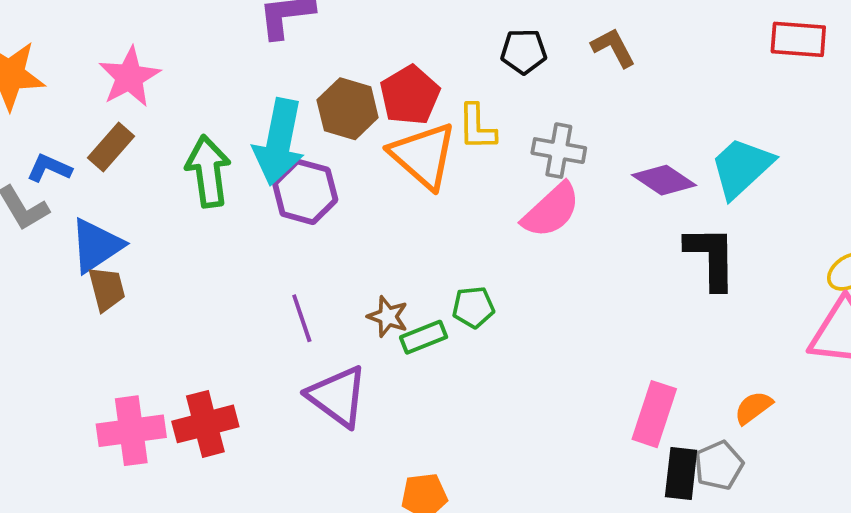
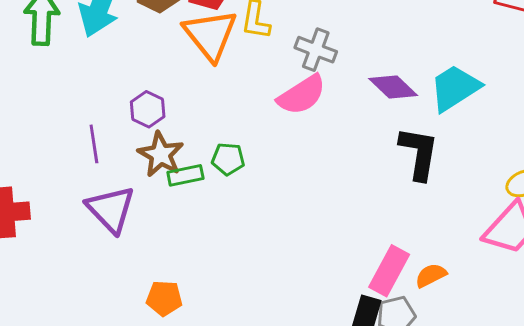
purple hexagon: (305, 192) -> (148, 109), moved, size x0.7
brown star: (388, 317) -> (161, 154), size x1.4
pink rectangle: (654, 414) -> (389, 271), moved

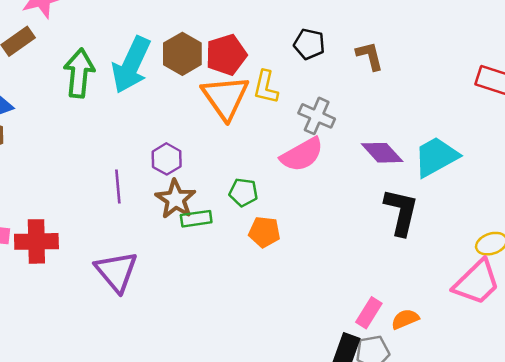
green pentagon: (228, 159) -> (243, 192), moved
purple triangle: (111, 209) -> (116, 271), moved
pink rectangle: (389, 271) -> (369, 313), size x0.7
orange pentagon: (164, 298) -> (264, 232), moved

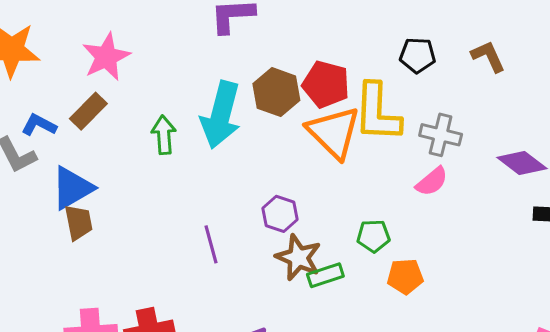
red pentagon: (226, 55) -> (326, 84), turned -30
green arrow: (79, 73) -> (164, 135), size x0.7
yellow L-shape: (266, 87) -> (377, 113), size x1.6
pink semicircle: (302, 155) -> (432, 182), size x0.7
purple line: (118, 186) -> (211, 244), moved

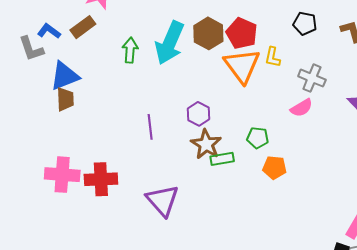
yellow L-shape: (377, 113) -> (273, 57), size x0.5

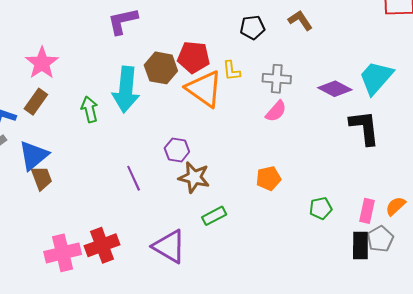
green pentagon: (258, 138) -> (321, 208), moved
green rectangle: (222, 159) -> (214, 216), moved

